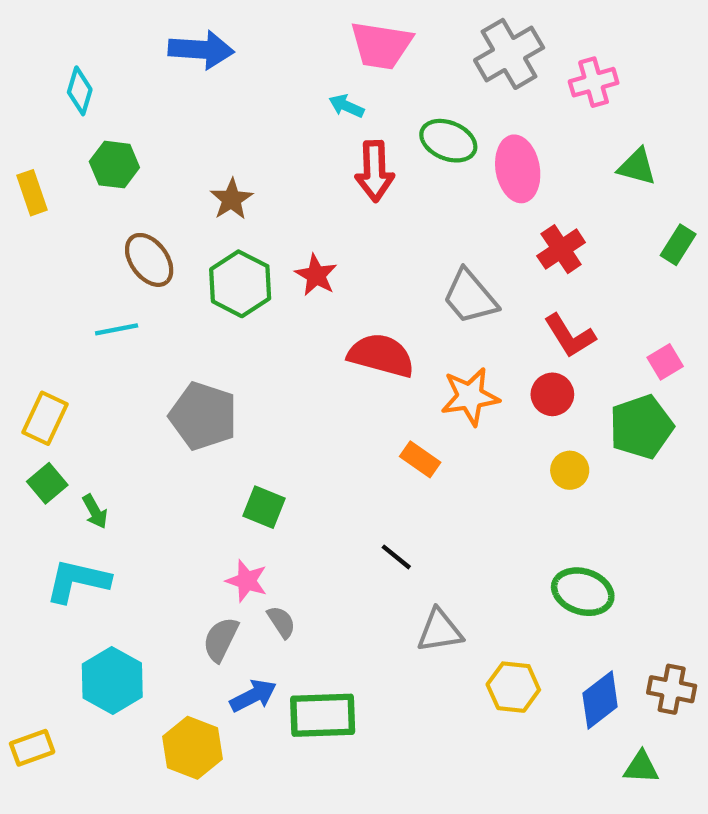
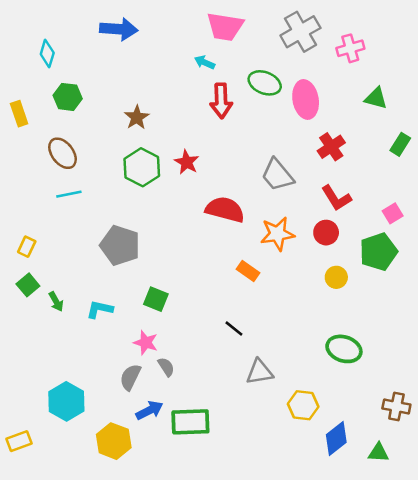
brown ellipse: (149, 260) -> (63, 153), moved
yellow rectangle: (45, 418) -> (27, 247), size x0.7
cyan L-shape: (78, 581) -> (100, 309), moved, size x0.7
blue diamond: (600, 700) -> (336, 439), moved

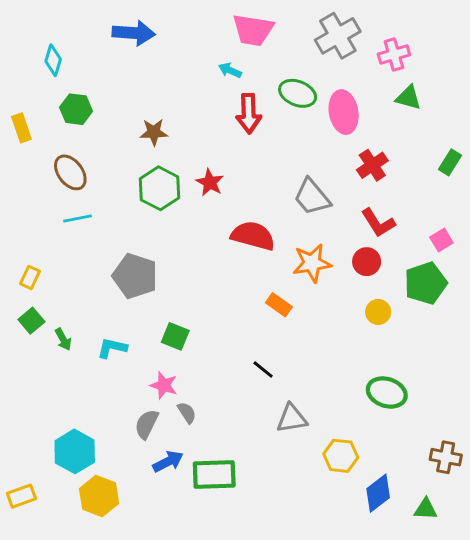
green triangle: (376, 98) -> (408, 98), moved
brown star: (137, 117) -> (154, 132), turned 30
yellow hexagon: (114, 441) -> (99, 496), moved

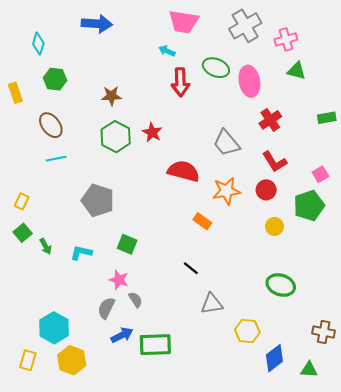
green rectangle: (450, 162) -> (327, 118), turned 48
yellow rectangle: (21, 496) -> (28, 360), moved, turned -54

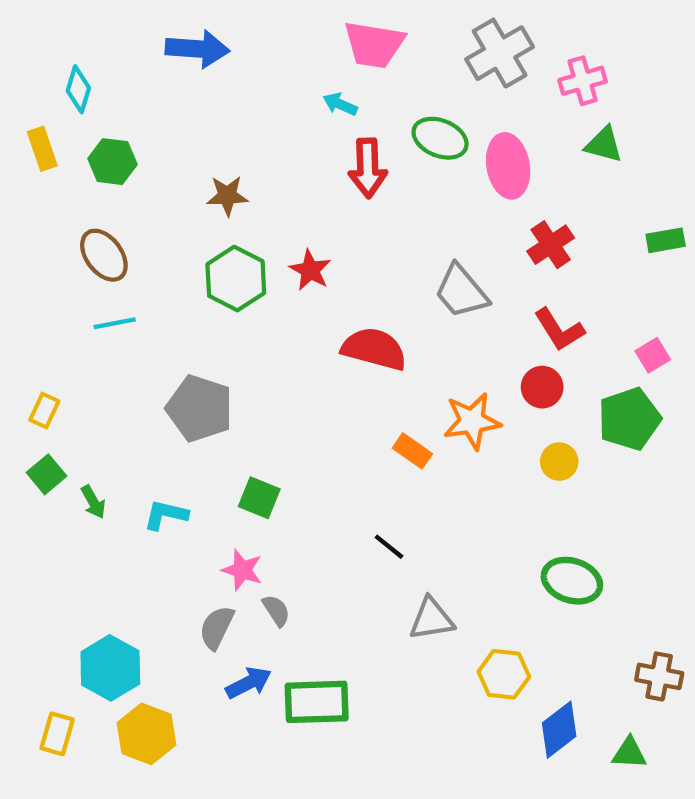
yellow rectangle: (15, 93) -> (42, 149), moved
orange star: (226, 191) -> (472, 421), moved

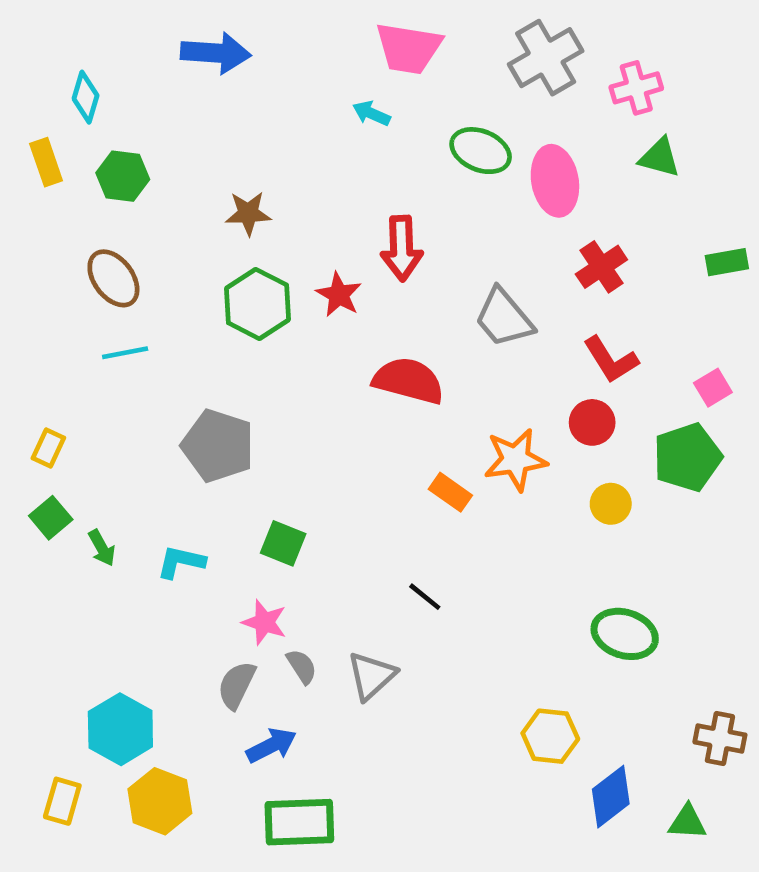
red arrow: (368, 168) -> (402, 248), moved
gray triangle: (432, 619) -> (371, 676), moved, turned -33
green rectangle: (317, 702) -> (299, 822), moved

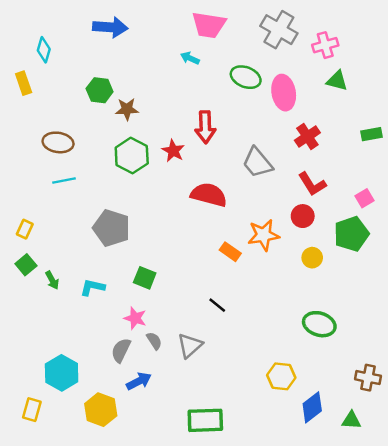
gray cross: (546, 58) -> (279, 30), turned -30
green hexagon: (123, 176) -> (100, 90), moved
brown ellipse: (113, 278) -> (58, 142), turned -44
yellow hexagon: (160, 801) -> (101, 410), moved
green rectangle: (299, 822) -> (205, 420), moved

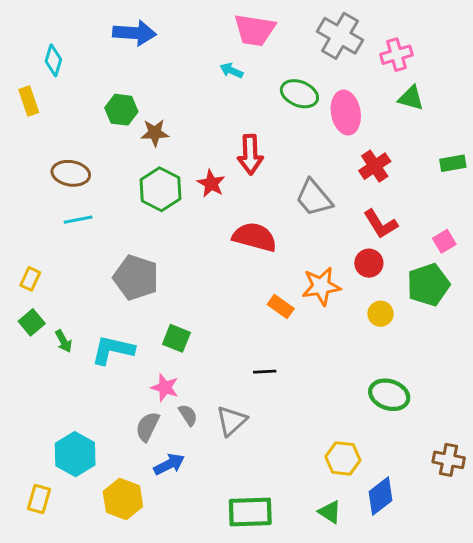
cyan L-shape: (92, 287) -> (113, 350), size x1.4
black line: (217, 305) -> (265, 372), turned -42
green triangle: (351, 420) -> (330, 512), moved, turned 30

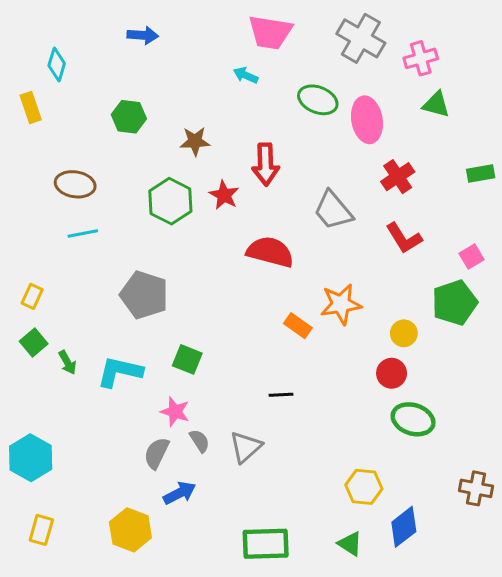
blue arrow: (134, 33) -> (143, 35), size x0.7
brown star: (155, 133) -> (195, 141), moved
red circle: (369, 263) -> (392, 373), moved
cyan hexagon: (75, 454) -> (31, 458), moved

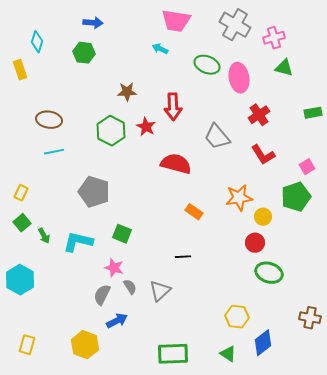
green hexagon: (129, 117) -> (84, 53), moved
orange star: (341, 304) -> (239, 198), moved
cyan hexagon: (31, 458) -> (20, 280), moved

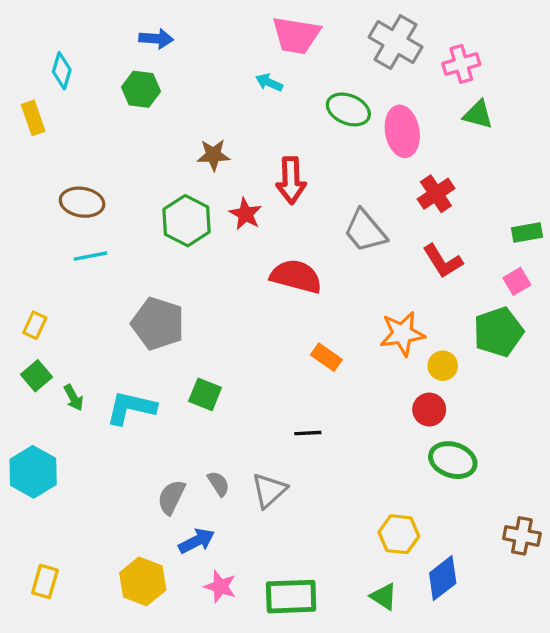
green rectangle: (313, 113) -> (527, 233), moved
pink star: (114, 268) -> (220, 586), moved

